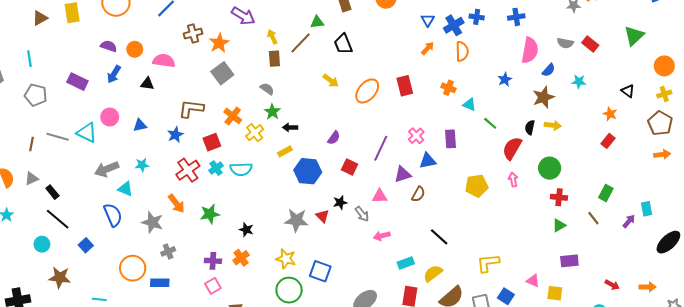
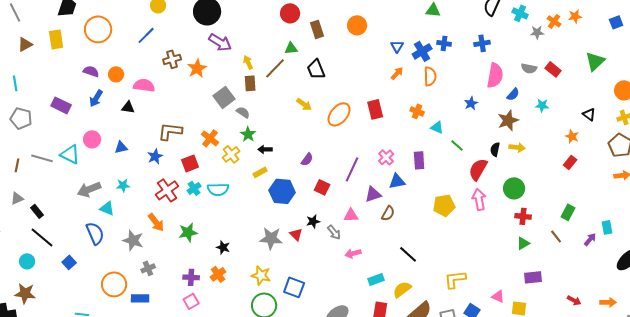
gray square: (222, 73) -> (224, 97), moved
pink arrow: (513, 180) -> (479, 199), size x1.5
brown star: (60, 278) -> (25, 293), moved

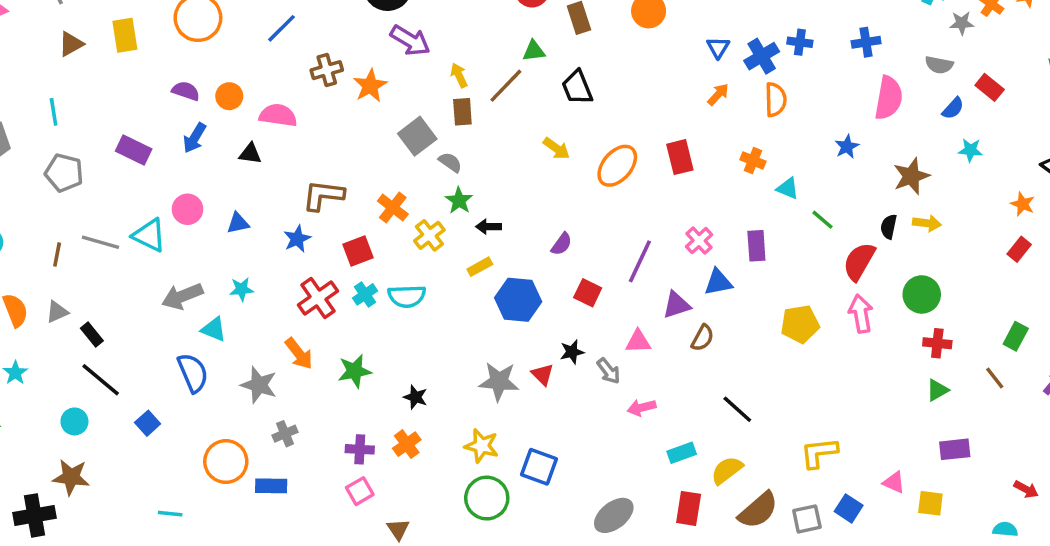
gray semicircle: (529, 68) -> (939, 65), moved
blue semicircle: (513, 94) -> (953, 108), moved

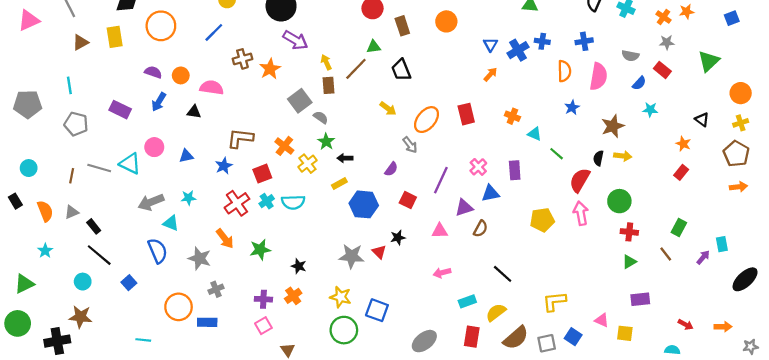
gray star: (962, 23) -> (667, 42), moved
orange semicircle: (776, 100) -> (564, 71), moved
gray arrow: (609, 371) -> (410, 145), moved

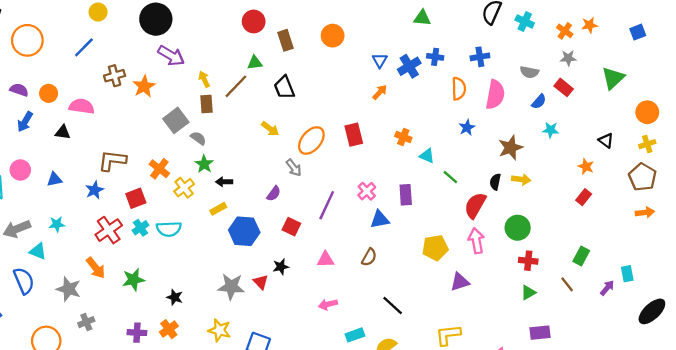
purple triangle: (464, 208) -> (460, 282), moved

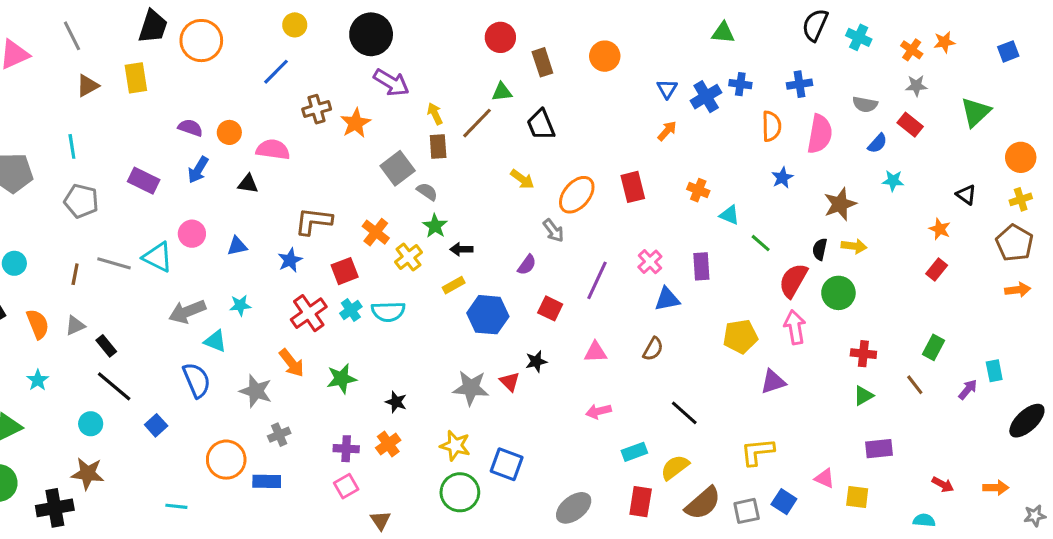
orange circle: (27, 40) -> (201, 41), moved
green circle: (518, 228) -> (838, 293), moved

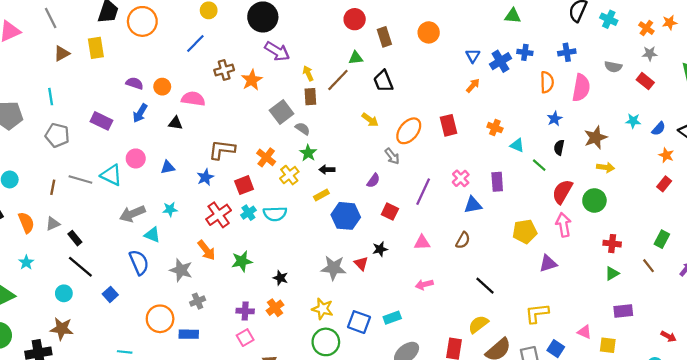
blue semicircle: (877, 143) -> (659, 129), moved
black semicircle: (820, 249) -> (559, 147), moved
cyan rectangle: (634, 452) -> (392, 318), moved

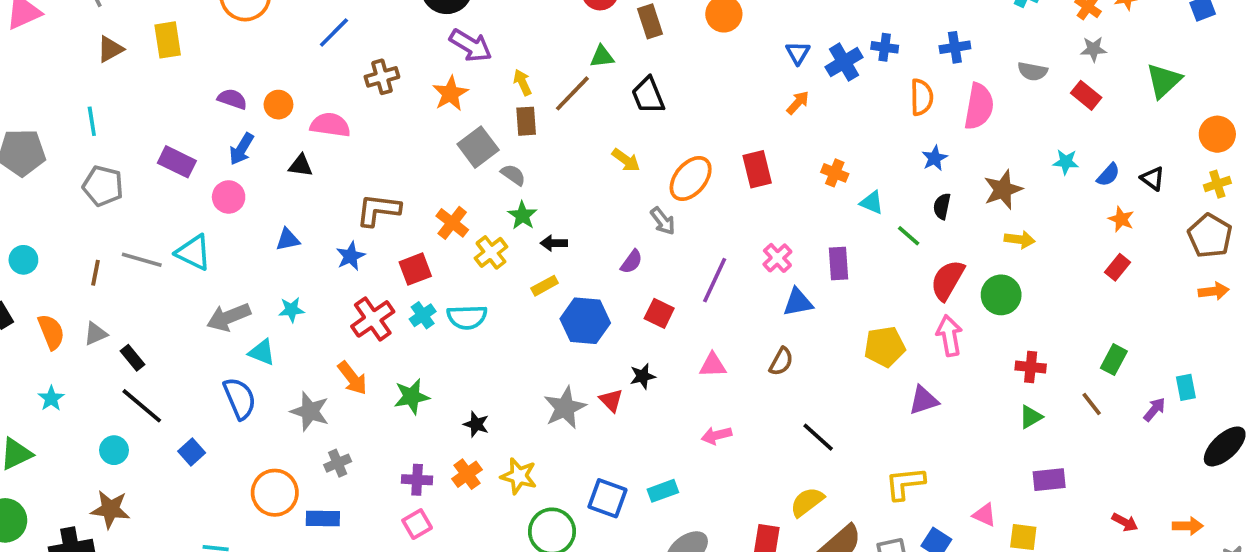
orange star: (252, 80) -> (450, 93), moved
pink circle: (136, 158) -> (229, 197), moved
gray star: (334, 268) -> (565, 408), turned -30
yellow star: (323, 309) -> (519, 476), moved

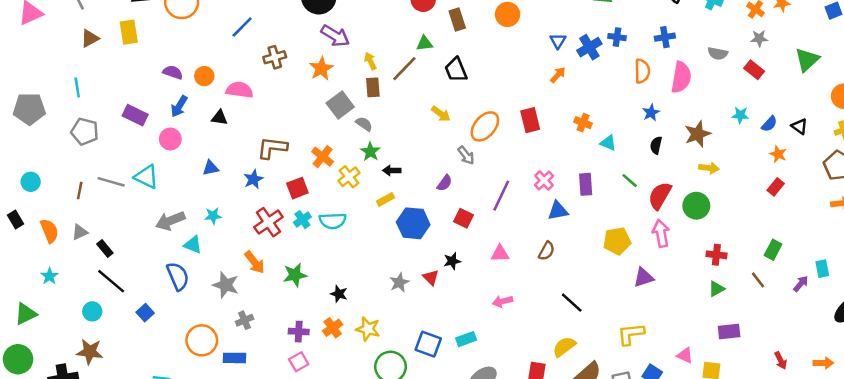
green line: (909, 236) -> (630, 181), moved
gray star: (565, 408) -> (399, 282), size x0.7
red arrow: (1125, 522) -> (781, 360), turned 36

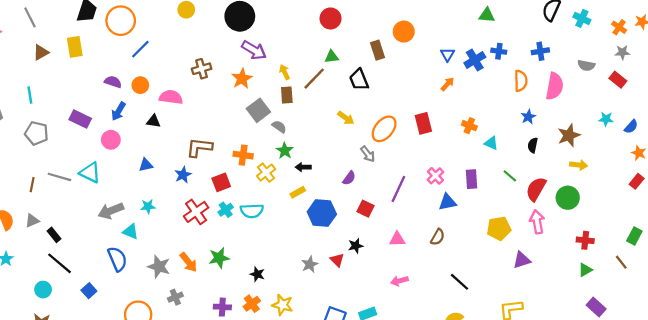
brown rectangle: (457, 19) -> (378, 50), moved
blue line: (242, 27) -> (140, 49), moved
orange cross: (323, 157) -> (243, 155), turned -30
orange arrow: (255, 262) -> (188, 262), moved
purple rectangle: (729, 332) -> (596, 307), turned 48

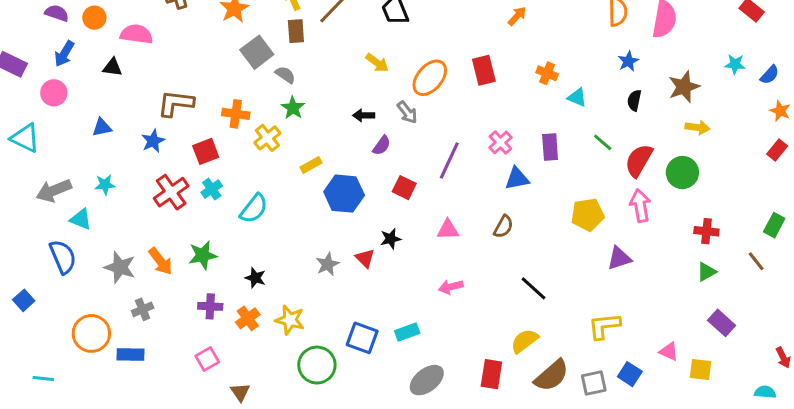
black arrow: (303, 167) -> (364, 115), moved
cyan semicircle: (252, 211) -> (254, 209), moved, turned -50
purple cross: (222, 307) -> (210, 306), moved

